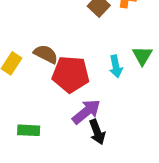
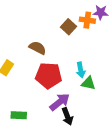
brown semicircle: (46, 54) -> (38, 48), moved
green triangle: (142, 56) -> (88, 83), moved, turned -48

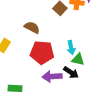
purple arrow: (60, 102) -> (52, 76), turned -144
black arrow: (67, 116) -> (71, 72), moved, turned -35

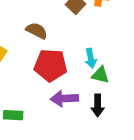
black arrow: (71, 72) -> (98, 105), moved, turned 56

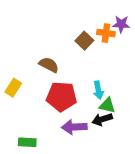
black arrow: (98, 105) -> (102, 119), moved, turned 72

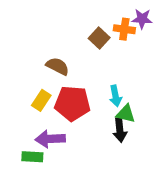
yellow rectangle: (13, 88) -> (41, 100), moved
black arrow: (102, 119) -> (120, 130), turned -78
purple arrow: (74, 127) -> (50, 139), moved

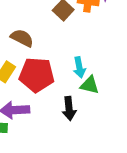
black arrow: (120, 130) -> (69, 109), moved

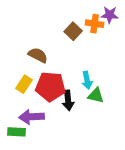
black arrow: (69, 109) -> (68, 100), moved

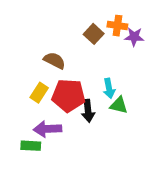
purple star: (110, 15) -> (134, 37), moved

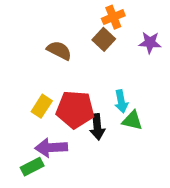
orange cross: (117, 26) -> (113, 17), moved, turned -30
brown semicircle: (55, 60) -> (59, 50), moved
green rectangle: (31, 146) -> (32, 167), turned -30

